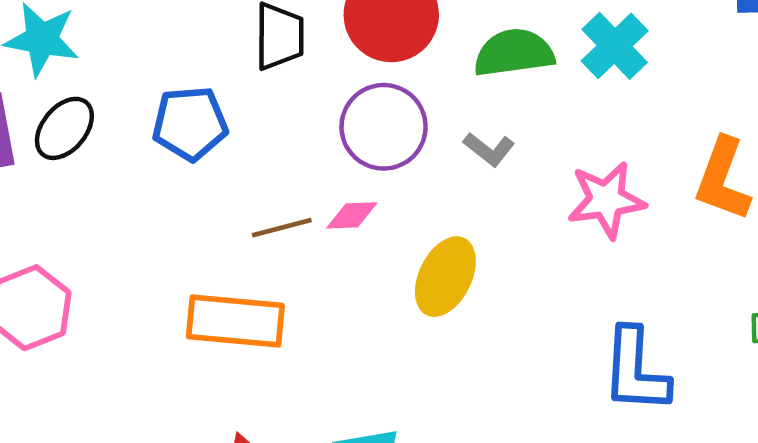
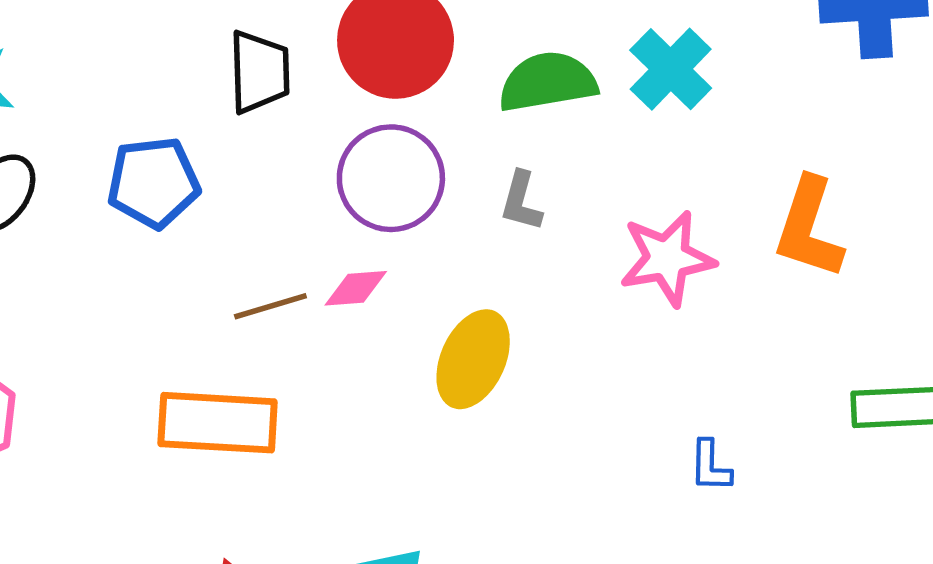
gray L-shape: (489, 149) -> (521, 201), turned 69
blue L-shape: (636, 370) -> (710, 466), size x0.5

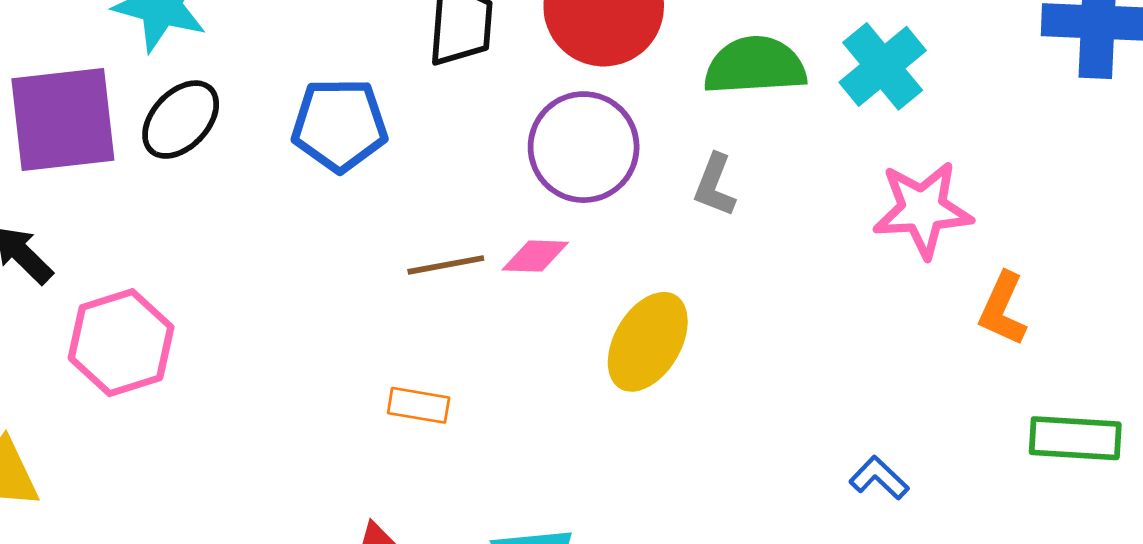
orange L-shape: (809, 228) -> (1003, 309), moved, size x0.7
pink star: (667, 258) -> (923, 209), moved
orange rectangle: (218, 423) -> (419, 405), moved, size x0.5
blue L-shape: (710, 466) -> (879, 478), turned 126

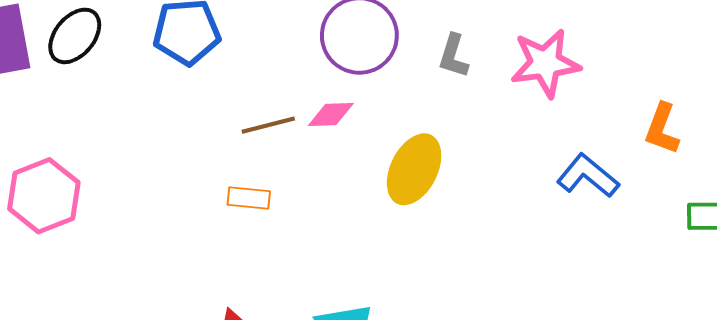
pink star: (923, 209) -> (545, 63), moved
orange rectangle: (419, 405) -> (249, 198), moved
blue L-shape: (879, 478) -> (588, 176), moved, size x1.5

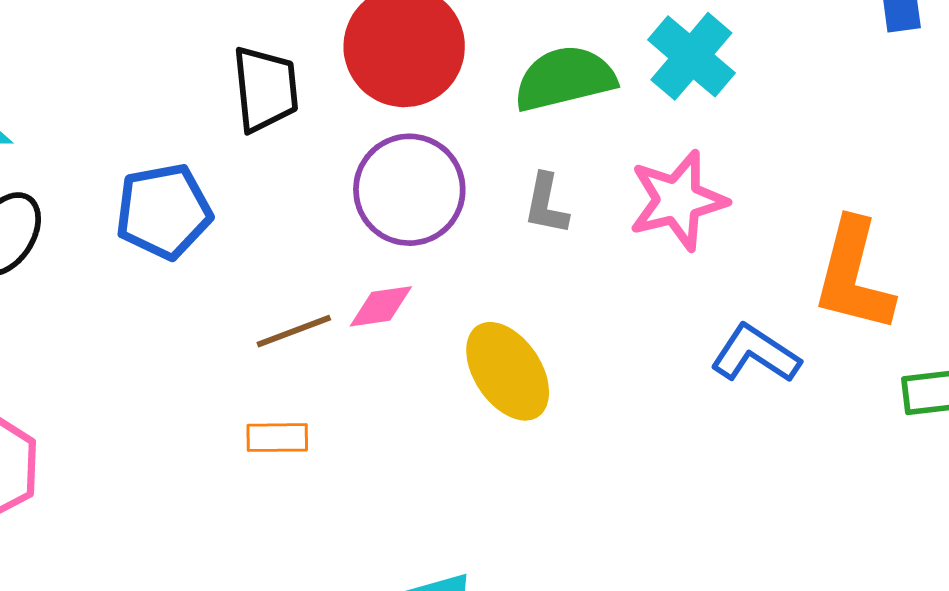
orange L-shape: (662, 129) -> (854, 275), size x1.6
yellow ellipse: (414, 169) -> (508, 371), turned -54

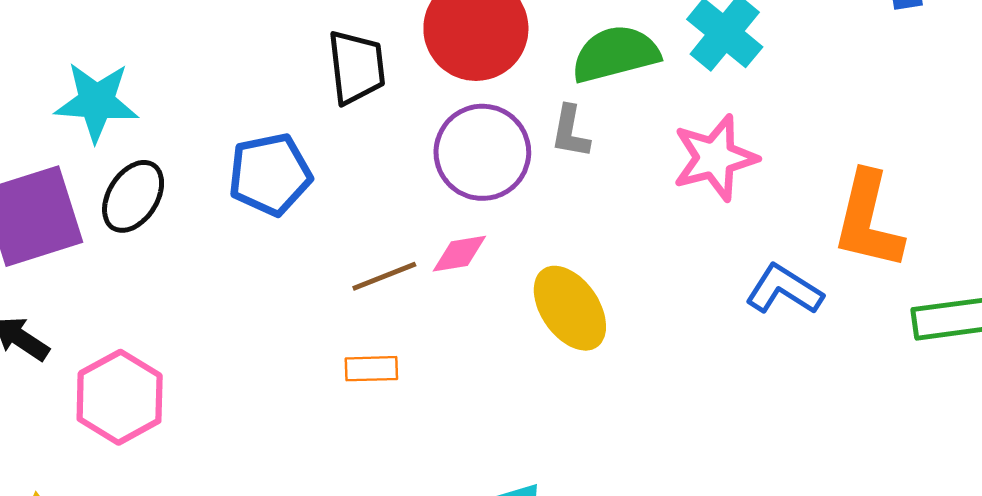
gray L-shape: (546, 204) -> (570, 132), moved

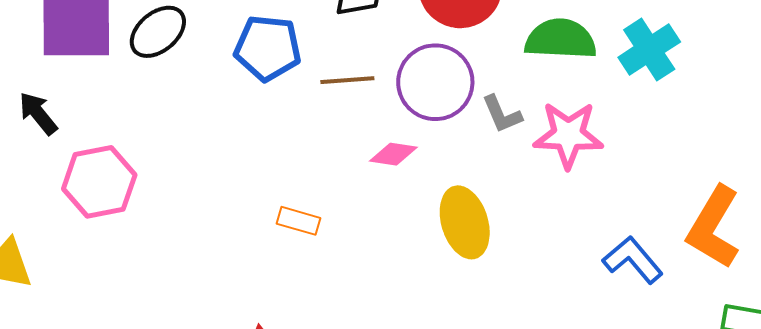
gray L-shape: (570, 132) -> (502, 114), moved, turned -51
pink star: (715, 158) -> (568, 135), moved
brown line: (384, 276) -> (347, 80), moved

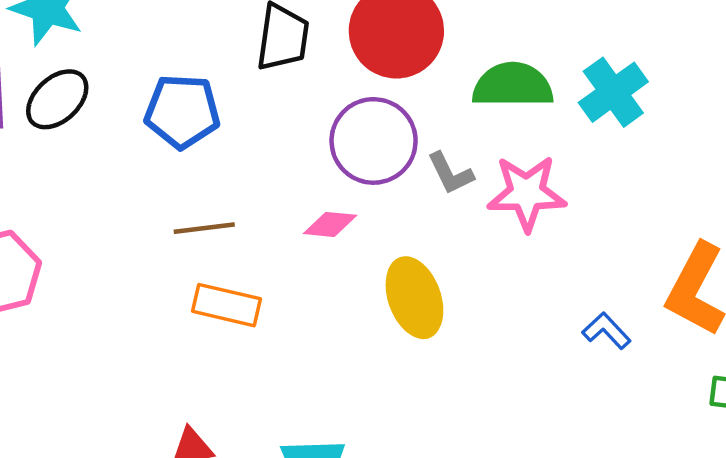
brown line: (347, 80) -> (204, 228), moved
orange rectangle: (298, 221) -> (227, 305), size x1.4
blue L-shape: (633, 260) -> (606, 331), size x0.7

